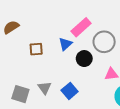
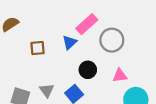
black circle: (84, 59) -> (88, 70), moved

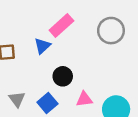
gray circle: (112, 40) -> (111, 31), moved
pink triangle: (120, 76) -> (84, 99), moved

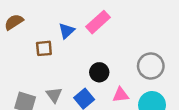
gray circle: (111, 31) -> (151, 66), moved
blue triangle: (42, 46) -> (67, 31), moved

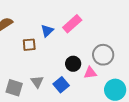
gray circle: (151, 66) -> (103, 55), moved
pink triangle: (121, 95) -> (90, 73), moved

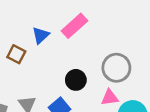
brown square: (29, 45) -> (16, 54), turned 32
pink triangle: (90, 73) -> (110, 98), moved

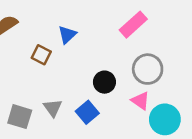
pink rectangle: (74, 26) -> (133, 25), moved
pink triangle: (110, 98) -> (140, 101), turned 42

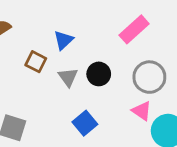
black circle: (104, 82) -> (99, 74), moved
gray triangle: (53, 108) -> (68, 77), moved

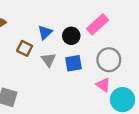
black circle: (99, 74) -> (71, 36), moved
blue square: (85, 123) -> (74, 63), moved, turned 30

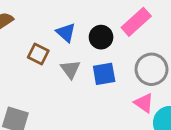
blue triangle: (45, 32) -> (66, 33), turned -35

